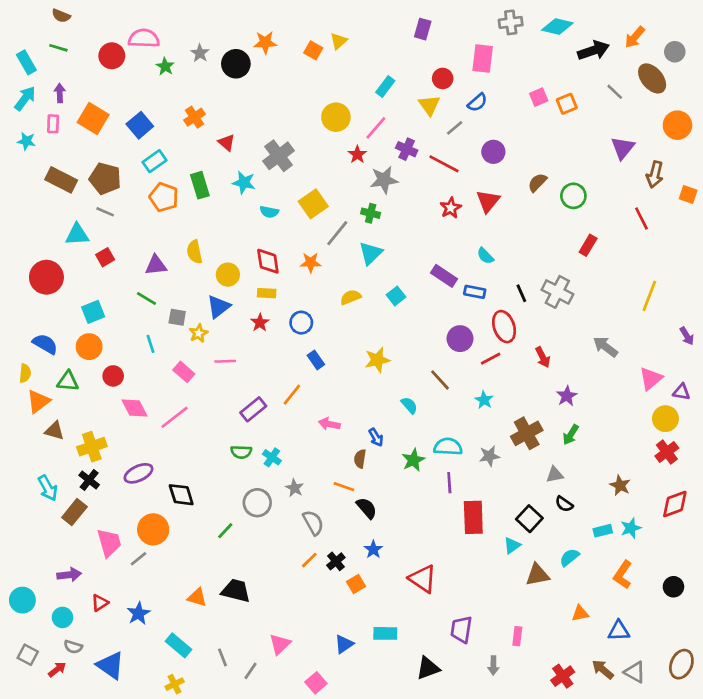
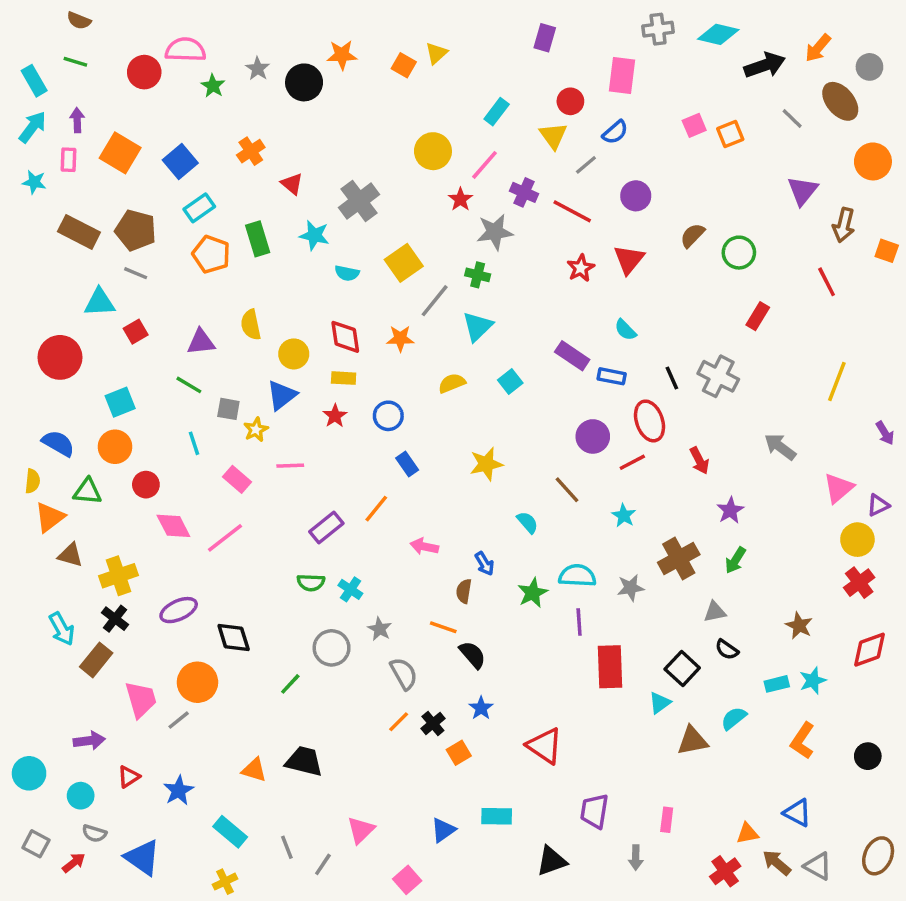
purple triangle: (681, 392) -> (878, 505), turned -36
orange triangle: (580, 613) -> (747, 833), moved
blue triangle: (619, 631) -> (797, 813), turned 30

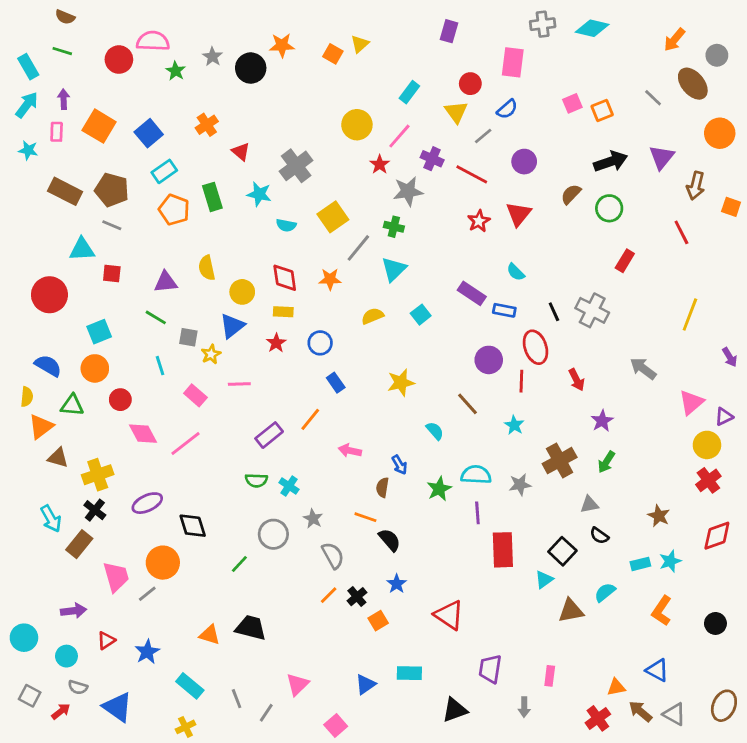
black arrow: (765, 65) -> (611, 162), moved
red square: (136, 332) -> (112, 273), turned 36
red line: (632, 462) -> (521, 381), turned -60

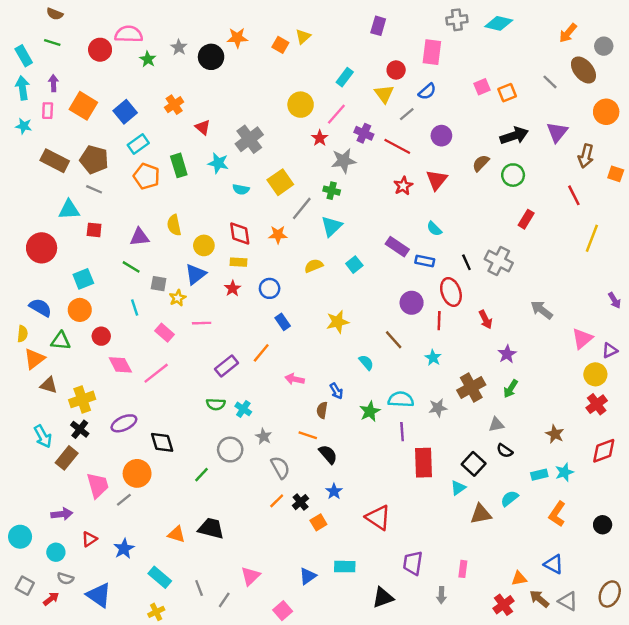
cyan arrow: (27, 105) -> (22, 88), turned -45
yellow line: (690, 315) -> (592, 238), moved

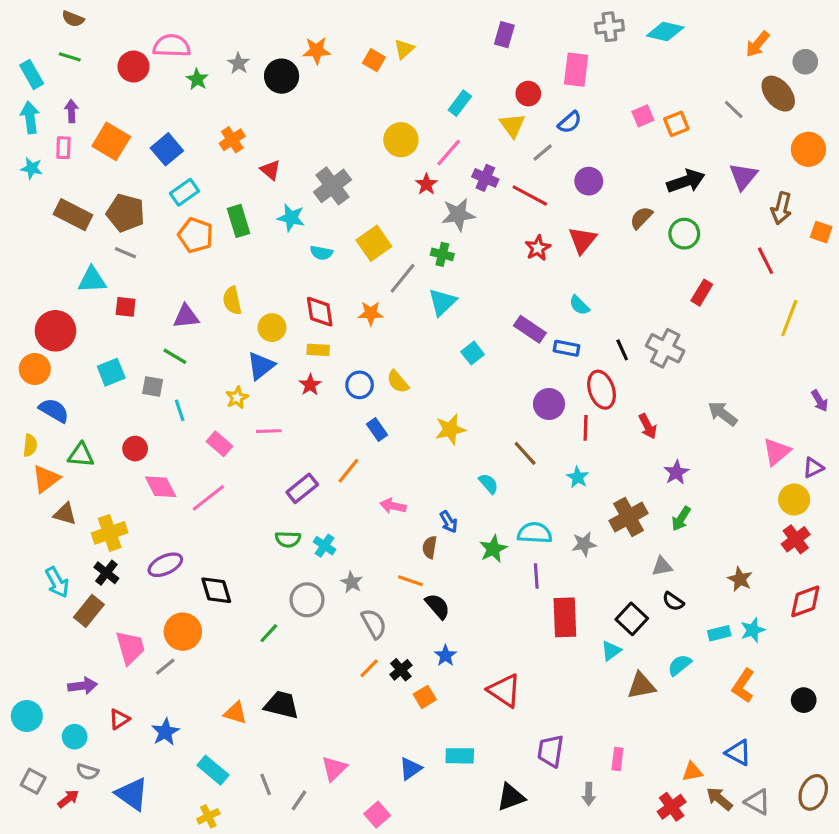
yellow semicircle: (314, 266) -> (398, 382), moved, turned -108
gray square: (159, 284) -> (153, 386), moved
orange circle: (80, 310) -> (35, 369), moved

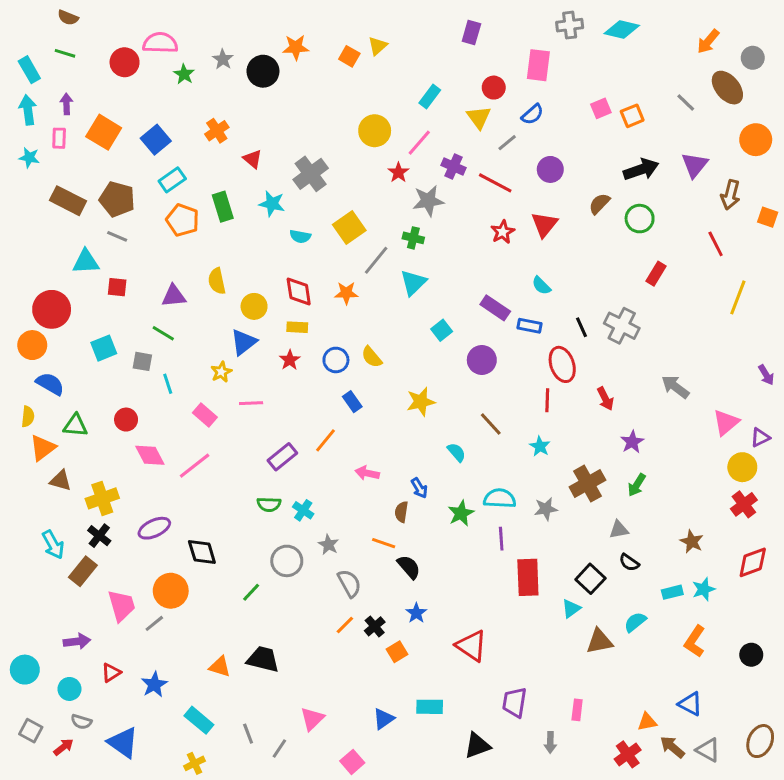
purple circle: (549, 404) -> (482, 360), moved

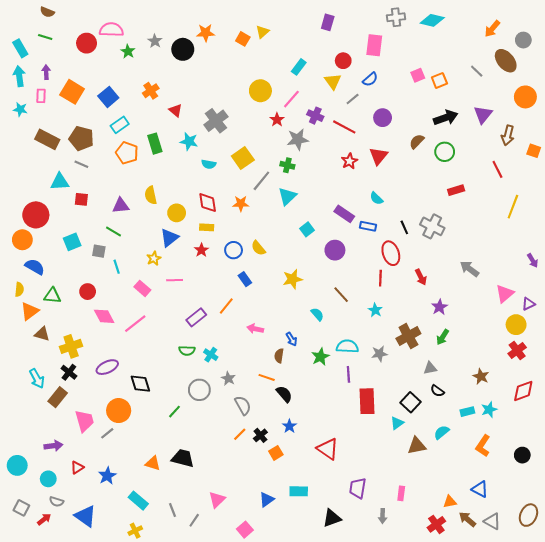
red rectangle: (656, 274) -> (456, 190), turned 42

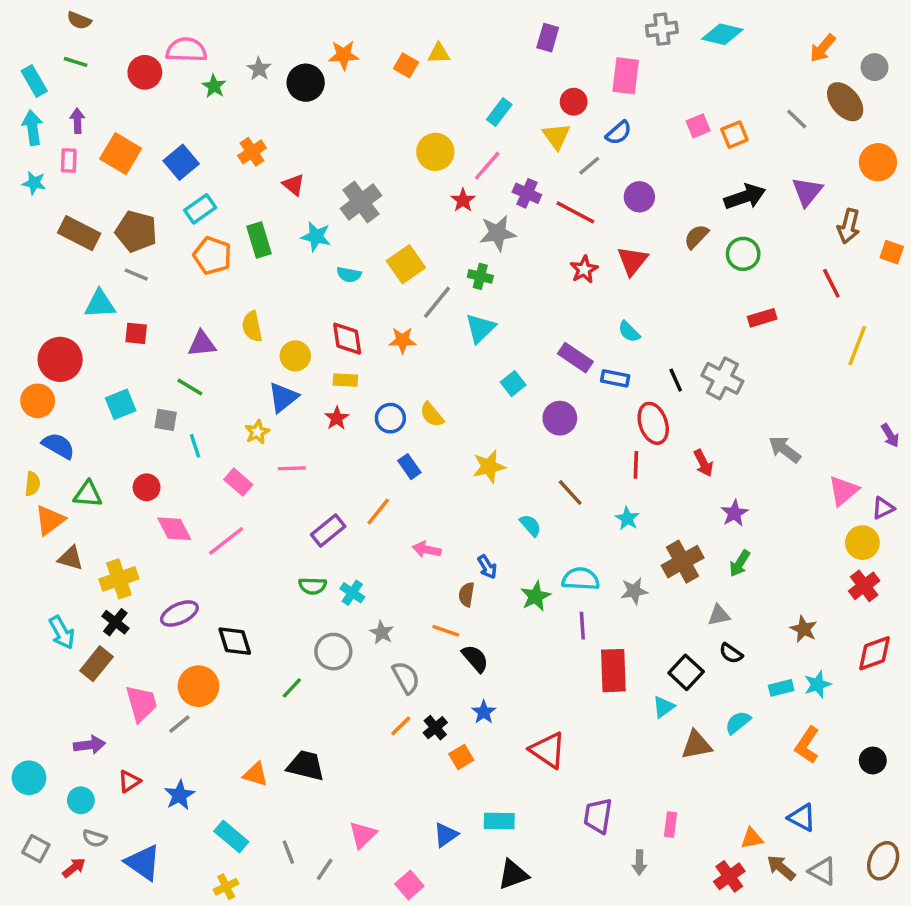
yellow triangle: (262, 32) -> (439, 53), turned 40
black triangle: (332, 518) -> (513, 875), moved

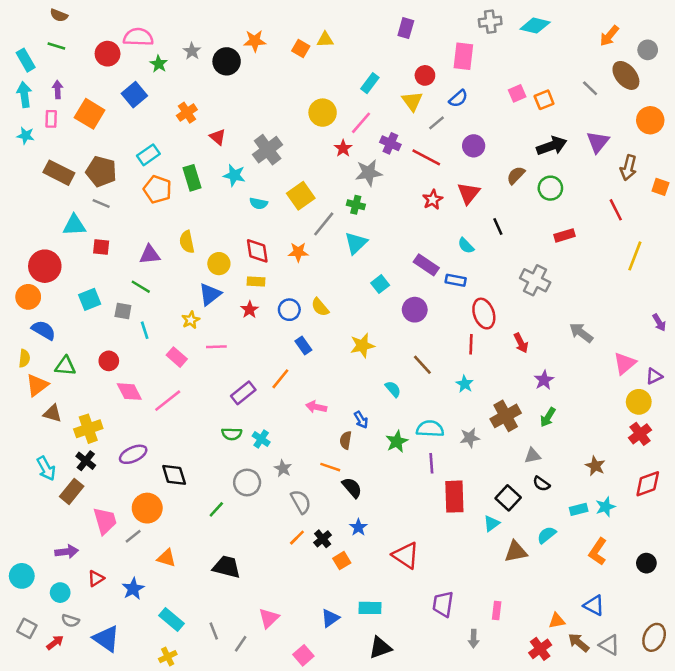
blue square: (181, 162) -> (134, 95), moved
black line: (676, 380) -> (498, 226), moved
orange triangle: (255, 774) -> (166, 558), moved

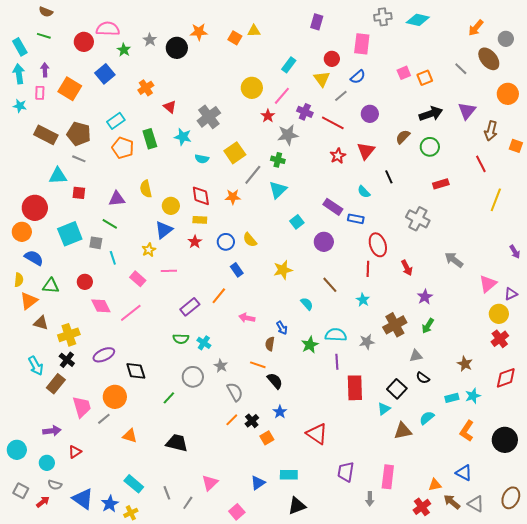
cyan square: (90, 299) -> (70, 234), size x1.4
black circle: (646, 563) -> (505, 440), size x1.6
blue star: (133, 589) -> (110, 504), moved
pink rectangle: (497, 610) -> (388, 477), size x1.6

